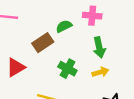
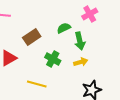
pink cross: (92, 16) -> (90, 14), moved, turned -35
green semicircle: (64, 26) -> (64, 28), moved

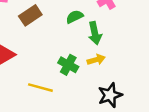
brown rectangle: (32, 37) -> (30, 15), moved
green cross: (53, 59) -> (68, 65), moved

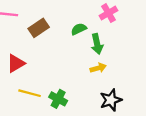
green cross: (68, 65) -> (58, 99), moved
yellow line: (40, 88) -> (30, 93), moved

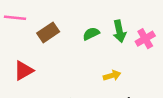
pink cross: (108, 13) -> (145, 39), moved
green arrow: (97, 44) -> (119, 31), moved

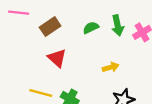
red triangle: (23, 71) -> (57, 58), moved, turned -48

